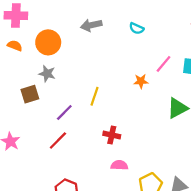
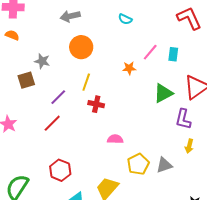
gray arrow: (91, 25) -> (70, 16), moved
orange circle: (48, 42) -> (81, 47), moved
red cross: (112, 135) -> (96, 104), moved
pink semicircle: (119, 165) -> (115, 139), moved

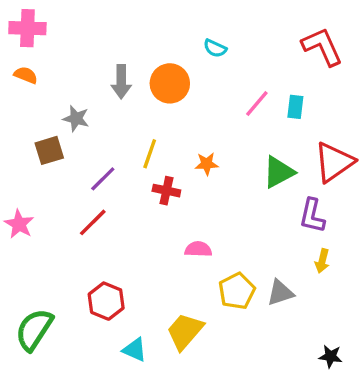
gray arrow: (70, 16) -> (121, 82), moved, turned -78
orange circle: (81, 47) -> (170, 83), moved
orange star: (129, 68) -> (207, 164), moved

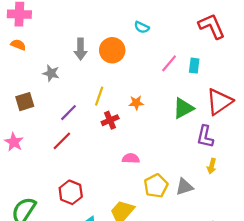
brown square: (49, 150) -> (25, 102), moved
red cross: (166, 191) -> (110, 120), turned -35

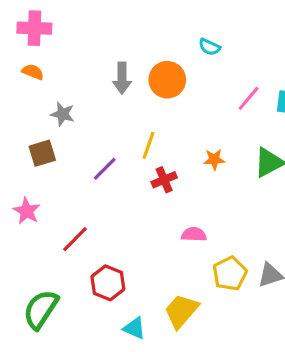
gray star: (51, 73) -> (63, 114), moved
orange star: (136, 103) -> (214, 159), moved
red line: (62, 141) -> (75, 239), moved

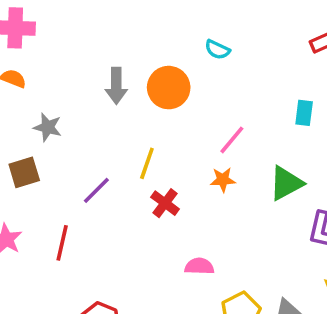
pink line: (249, 98) -> (232, 140), moved
red cross: (164, 180) -> (165, 203), turned -30
red line: (75, 239) -> (62, 243), moved, turned -32

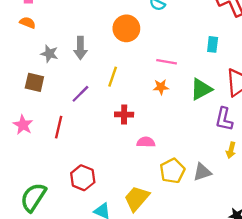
gray arrow: (116, 86) -> (80, 48), moved
pink line: (232, 140) -> (167, 62), turned 60
brown square: (24, 172) -> (34, 82), turned 30
red cross: (165, 203) -> (124, 115), moved, turned -36

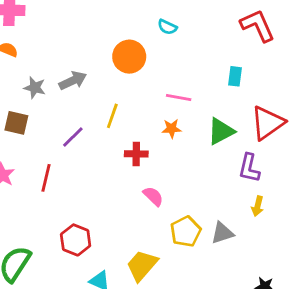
gray arrow: (80, 48) -> (73, 81), turned -115
red cross: (124, 115) -> (136, 154), moved
pink semicircle: (146, 142) -> (153, 196), turned 42

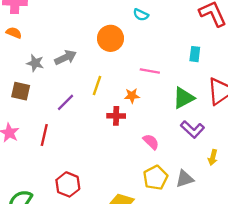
orange star: (172, 129) -> (132, 96), moved
purple L-shape: (249, 168) -> (193, 129), moved, turned -60
pink semicircle: (153, 196) -> (151, 142), moved

